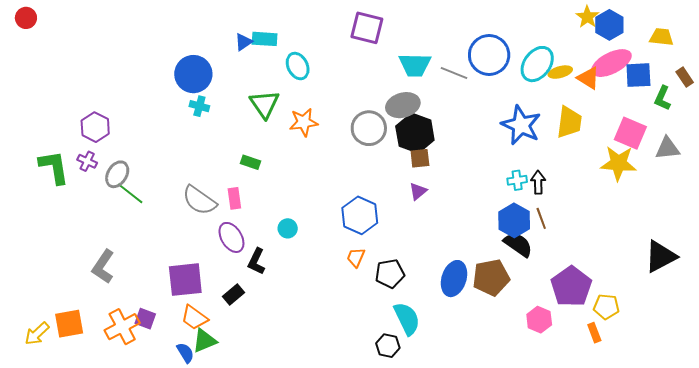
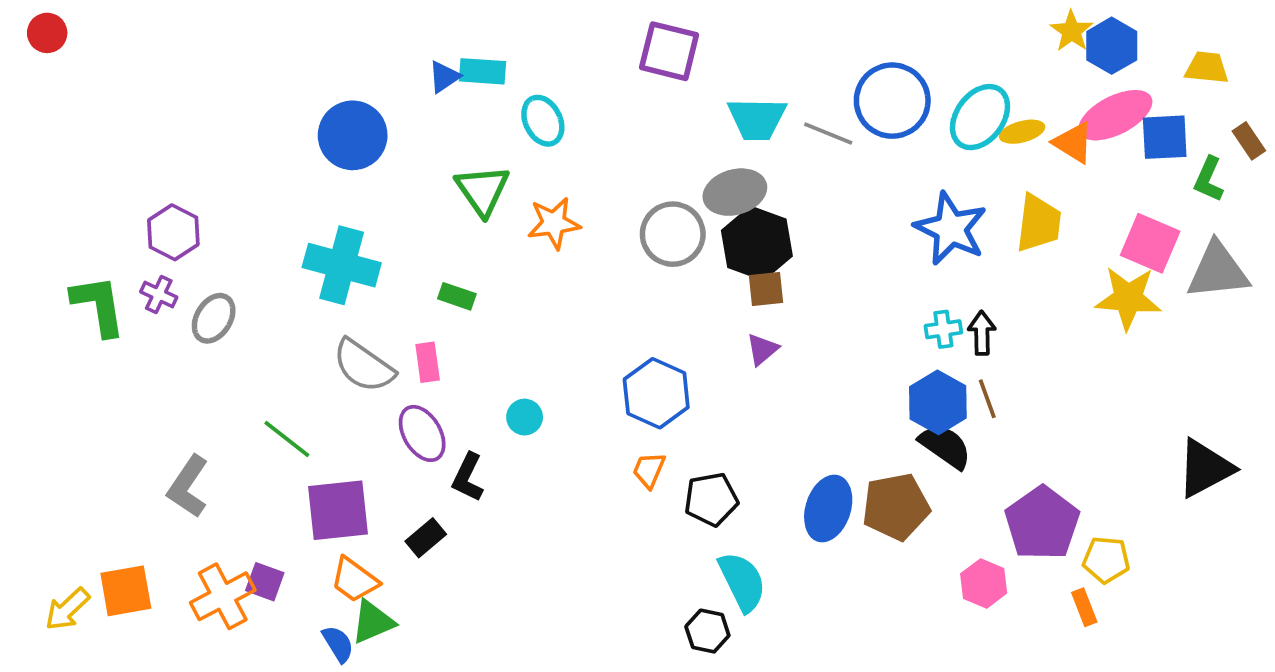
cyan cross: (199, 106) -> (342, 265), moved, size x2.0
gray triangle: (668, 148) -> (1218, 271), size x1.4
green line: (130, 193) -> (287, 439), moved

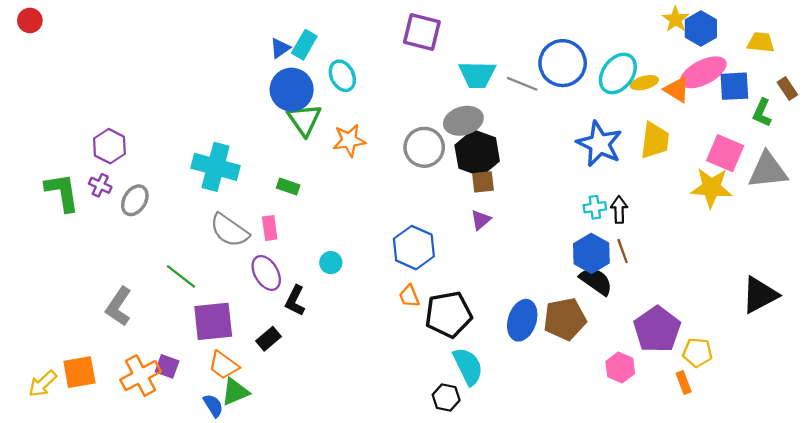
cyan rectangle: (482, 71) -> (304, 45), turned -64
blue circle: (353, 135) -> (292, 90), moved
orange trapezoid: (649, 470) -> (409, 296), turned -45
black pentagon: (711, 499) -> (448, 314), size x1.4

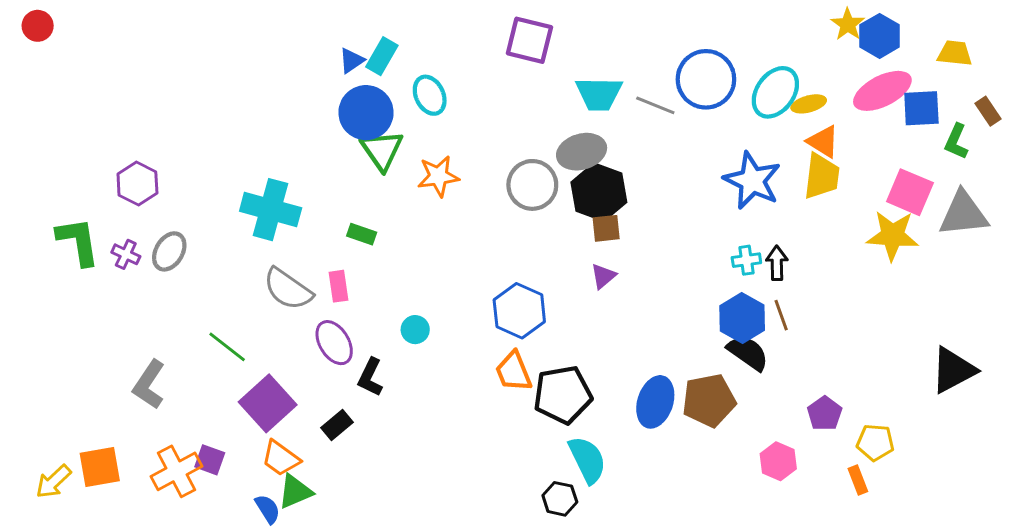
orange triangle: (677, 90) -> (823, 142), moved
purple cross: (100, 185) -> (126, 254), moved
orange trapezoid: (409, 296) -> (514, 372), size x1.4
purple square: (213, 321) -> (268, 403), turned -36
purple pentagon: (657, 329) -> (825, 413), size x0.6

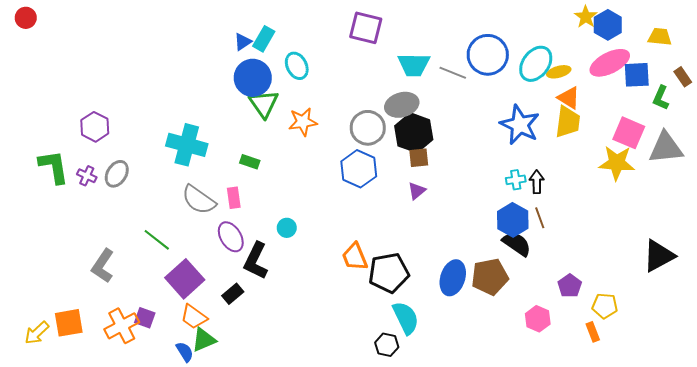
blue hexagon: (519, 311) -> (359, 169), moved
black L-shape: (370, 377) -> (256, 261), size x1.4

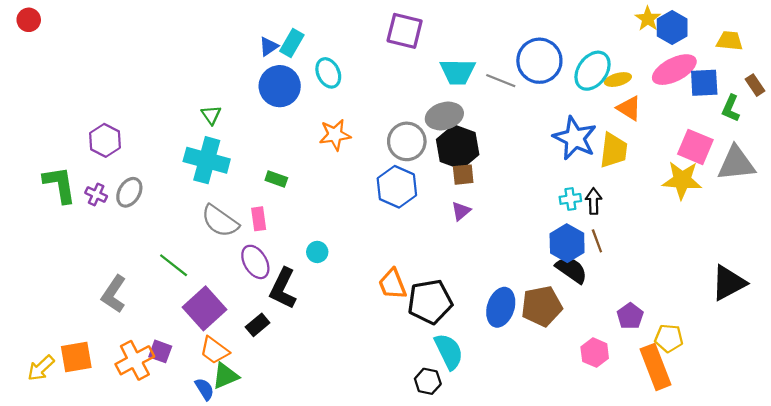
green triangle: (264, 104) -> (211, 115), moved, size x0.6
yellow trapezoid: (568, 122) -> (614, 150), moved
orange rectangle: (593, 332) -> (656, 367), size x2.0

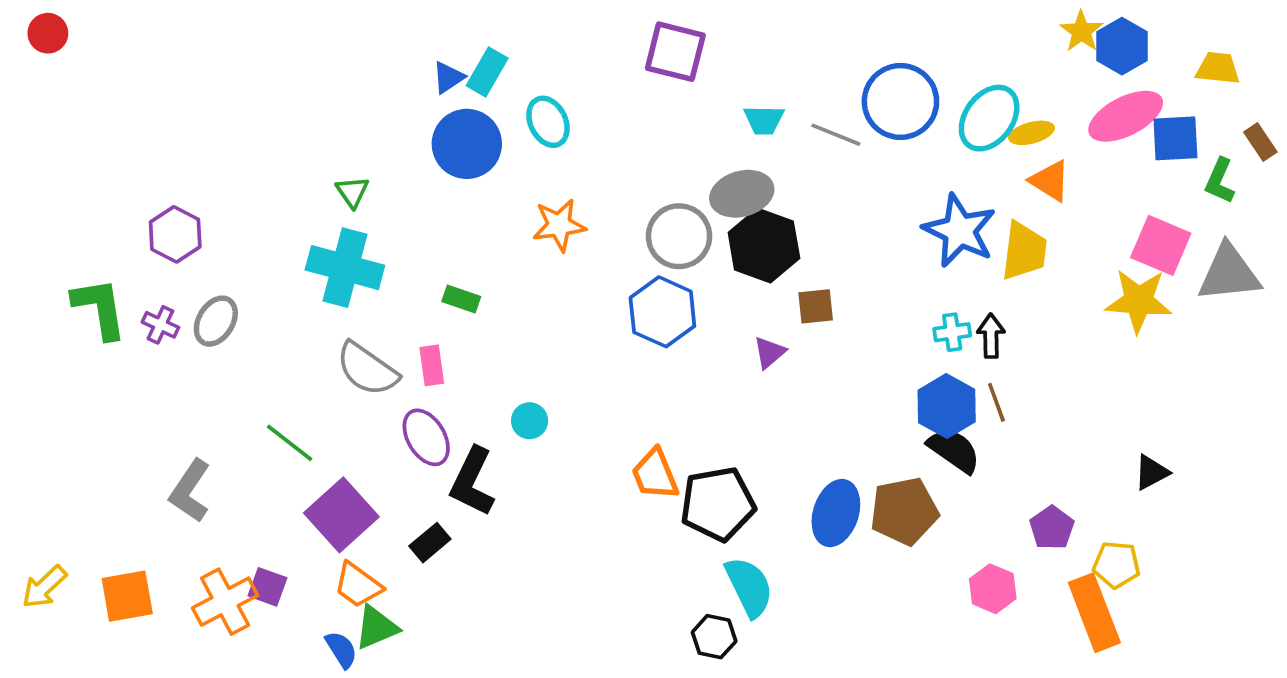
cyan trapezoid: (458, 72) -> (764, 120), size x0.7
brown square: (463, 175) -> (816, 306), moved
black triangle: (728, 283) -> (1151, 472), moved, size x0.6
yellow arrow: (41, 368) -> (44, 587), moved

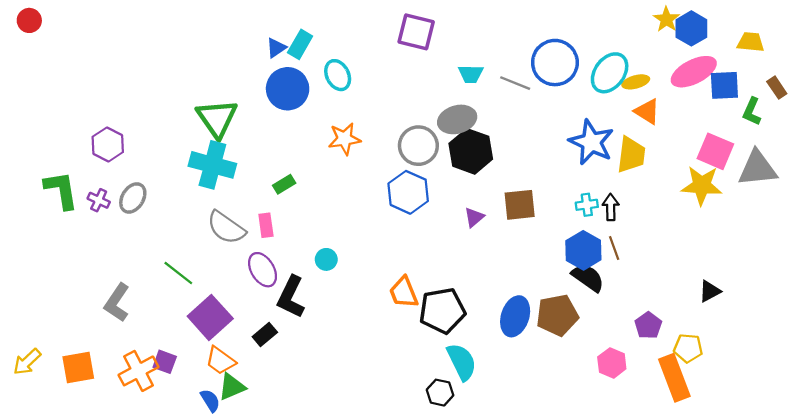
green triangle: (352, 192) -> (217, 118), size x2.0
green rectangle: (461, 299) -> (284, 184), turned -50
brown square: (816, 306) -> (520, 205), moved, size x1.4

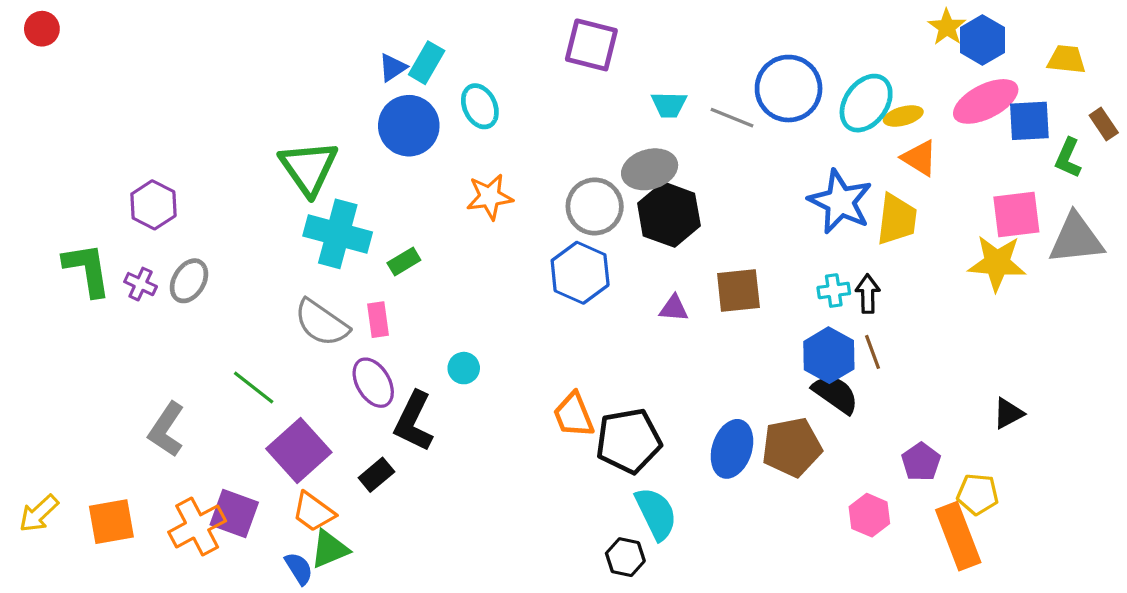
pink square: (715, 151) -> (1016, 215), turned -30
cyan cross: (212, 165) -> (338, 234), moved
purple triangle: (474, 217) -> (674, 308), turned 45
purple square: (165, 362) -> (234, 514), size x1.4

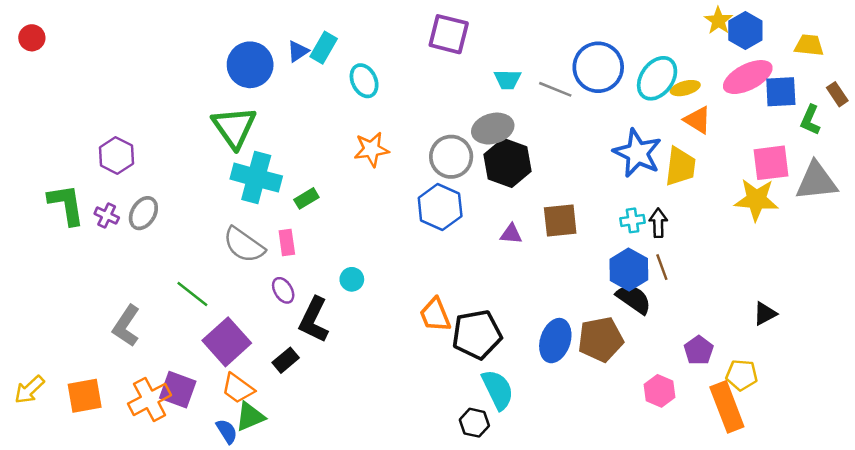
red circle: (42, 29) -> (32, 38), moved
blue circle: (409, 126) -> (250, 65), moved
purple ellipse: (373, 383) -> (283, 290), size x0.7

